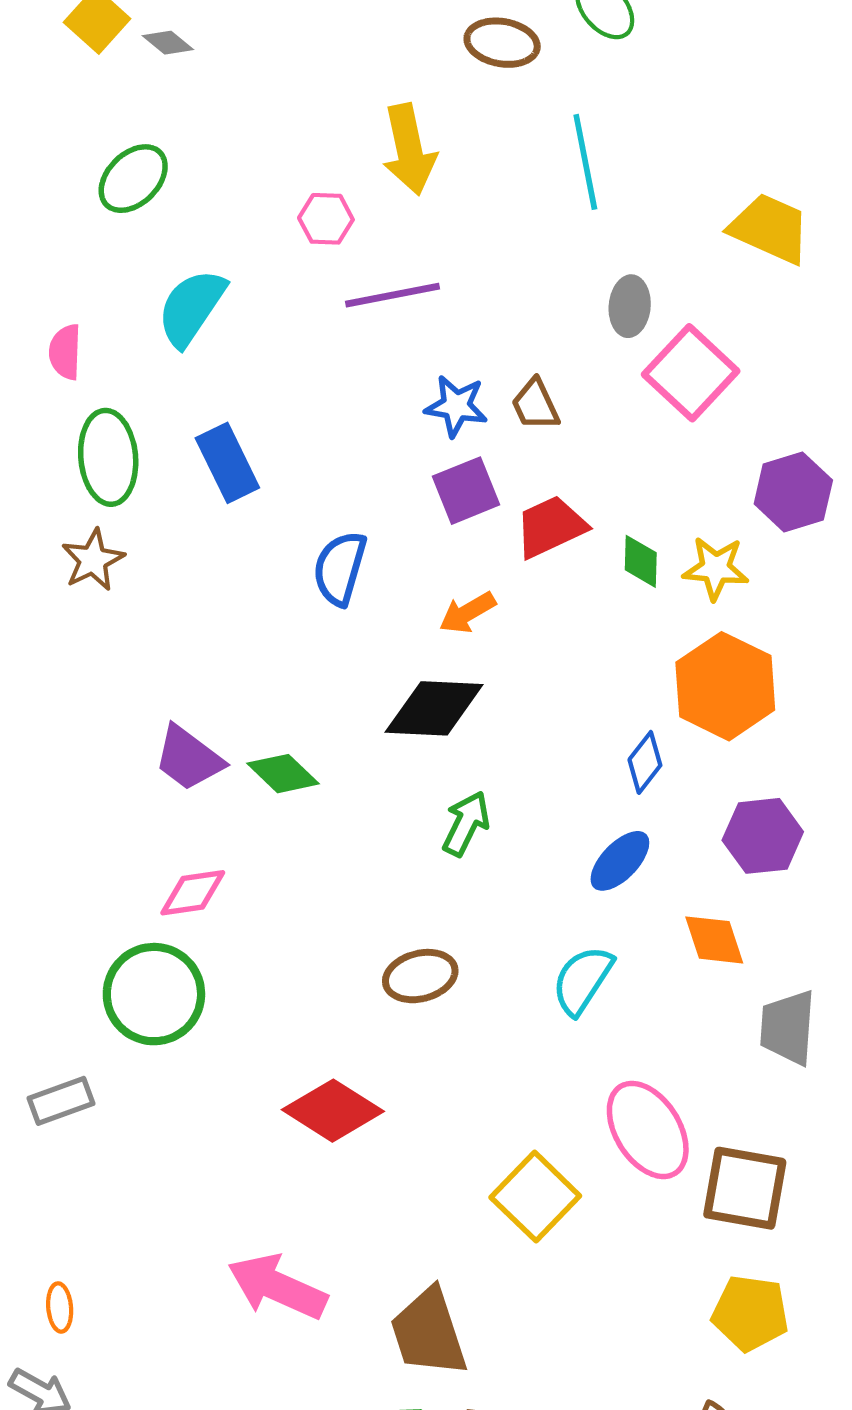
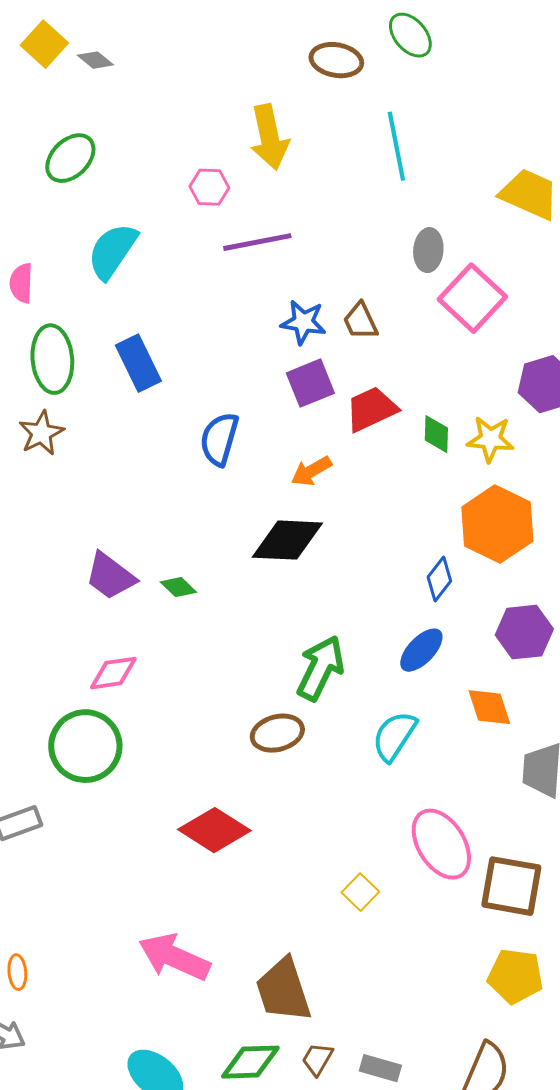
green diamond: (283, 774) -> (178, 587), size x0.7
green arrow: (466, 823) -> (320, 668), moved, size x1.4
yellow square: (535, 1197) -> (360, 892), size x0.6

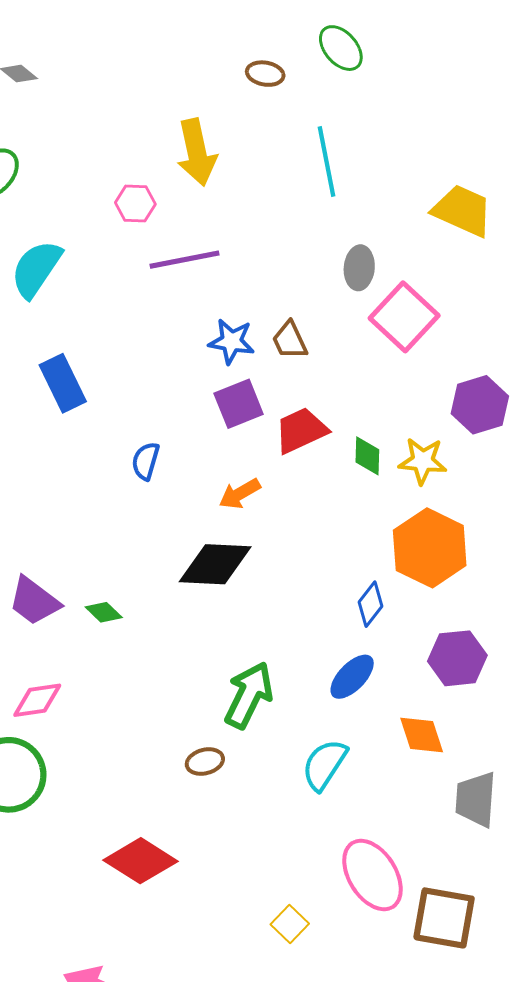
brown ellipse: (336, 60) -> (265, 74), size x0.7
blue semicircle: (219, 439) -> (146, 461), size x0.7
brown ellipse: (277, 733) -> (205, 762), size x0.7

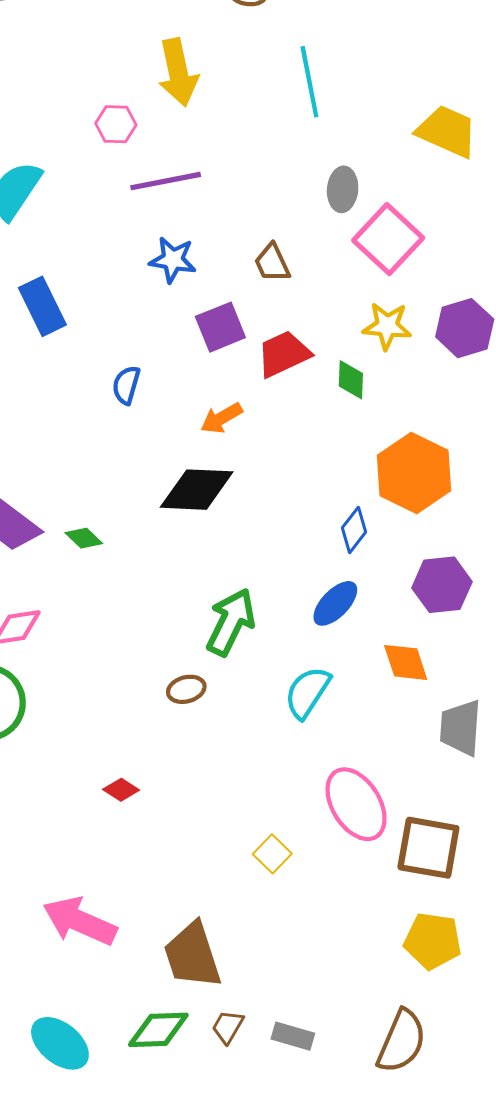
blue star: (231, 341) -> (173, 260), moved
yellow star: (423, 461) -> (387, 326), moved
red diamond: (140, 861) -> (121, 790), size x0.5

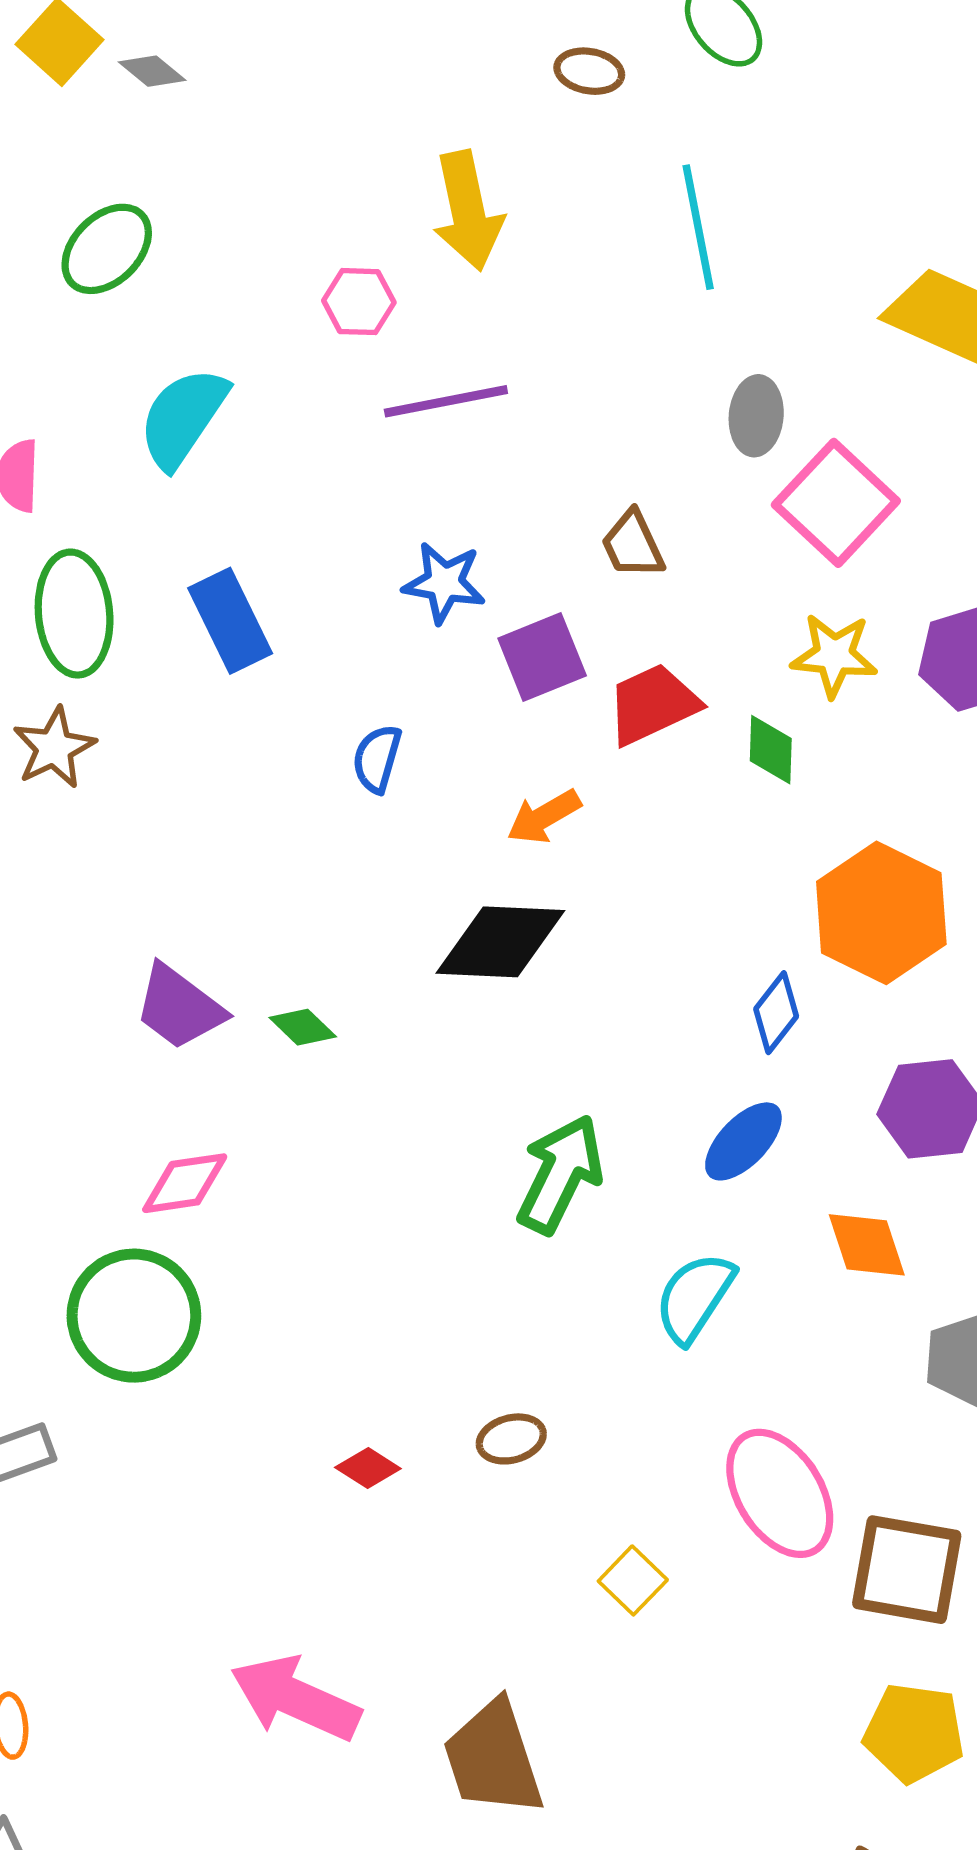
blue star: (173, 260) -> (444, 583), moved
brown ellipse: (186, 689) -> (511, 1439), moved

